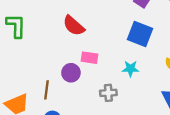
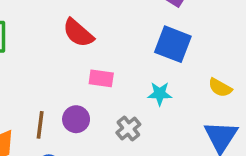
purple circle: (71, 73) -> (76, 119), moved
gray cross: (108, 93) -> (128, 128), turned -35

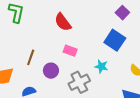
brown line: (40, 125) -> (31, 57), moved
gray cross: (128, 128) -> (79, 82), size x1.5

